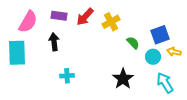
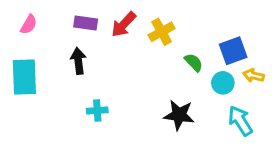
pink semicircle: (28, 22) -> (29, 24), moved, size x0.6
black star: (123, 79) -> (179, 115), turned -30

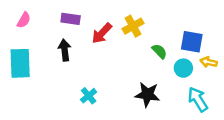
red arrow: (124, 24) -> (102, 33), moved
blue square: (233, 51) -> (192, 42), turned 30
cyan cross: (97, 111) -> (89, 96), moved, turned -35

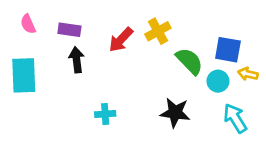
purple rectangle: (71, 19) -> (69, 30), moved
pink semicircle: (24, 20) -> (28, 24), turned 126
green semicircle: (159, 51) -> (189, 61), size x1.5
cyan cross: (89, 96) -> (105, 114), turned 35

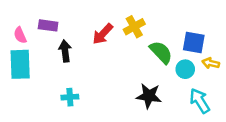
pink semicircle: (28, 24) -> (20, 35), moved
purple rectangle: (69, 30) -> (48, 25), moved
cyan cross: (105, 114) -> (70, 97), moved

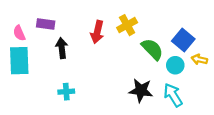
red arrow: (103, 34) -> (97, 32), turned -30
blue square: (194, 42) -> (183, 40), turned 30
cyan arrow: (200, 101) -> (173, 95), moved

